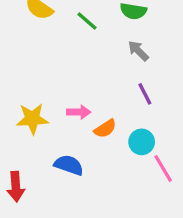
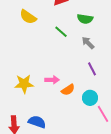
green line: (87, 21) -> (61, 32), moved
blue semicircle: (69, 165) -> (37, 122), moved

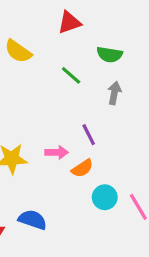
gray arrow: (88, 43) -> (114, 93), turned 56
purple line: (92, 69) -> (89, 135), moved
cyan circle: (90, 98) -> (105, 197), moved

